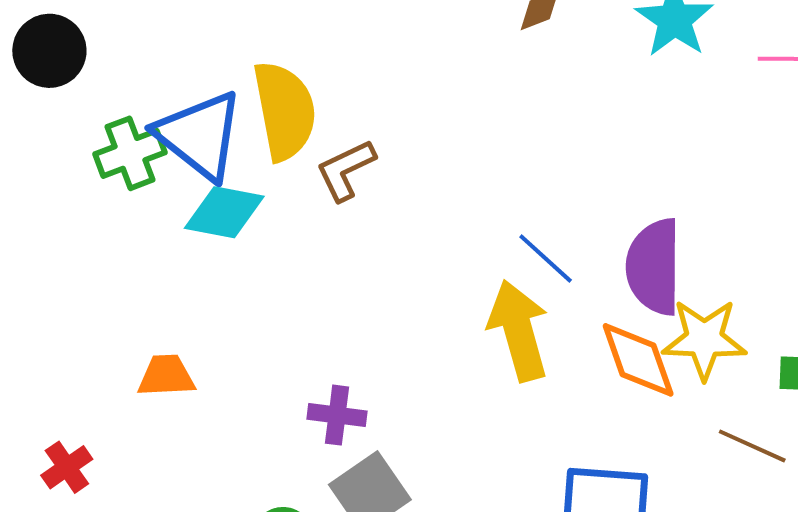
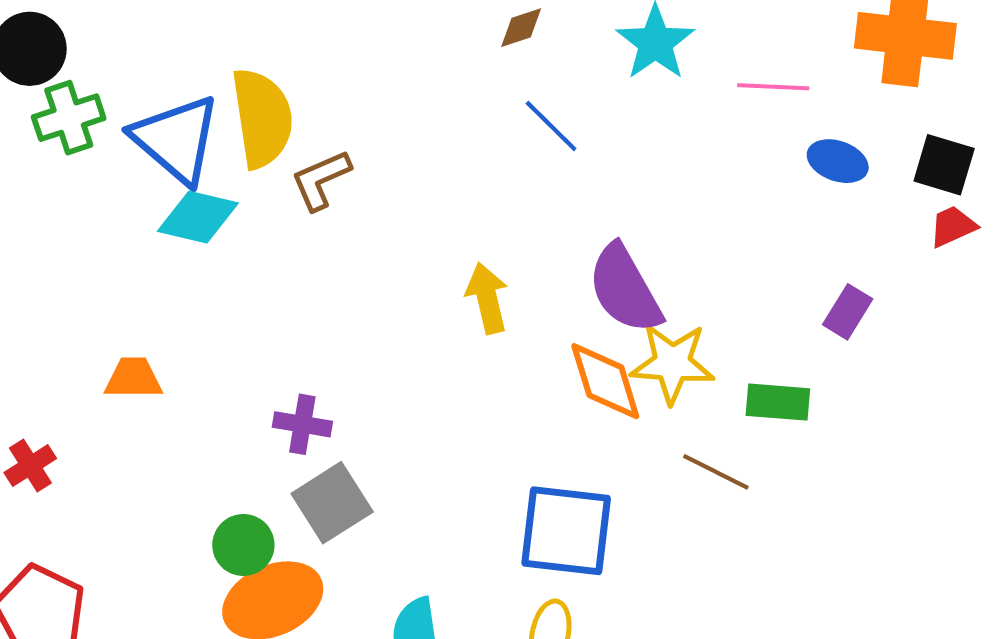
green cross: (130, 153) -> (69, 118), moved
blue line: (546, 259) -> (551, 126), moved
purple semicircle: (654, 267) -> (625, 289), turned -32
yellow arrow: (519, 331) -> (487, 298), moved, size x0.7

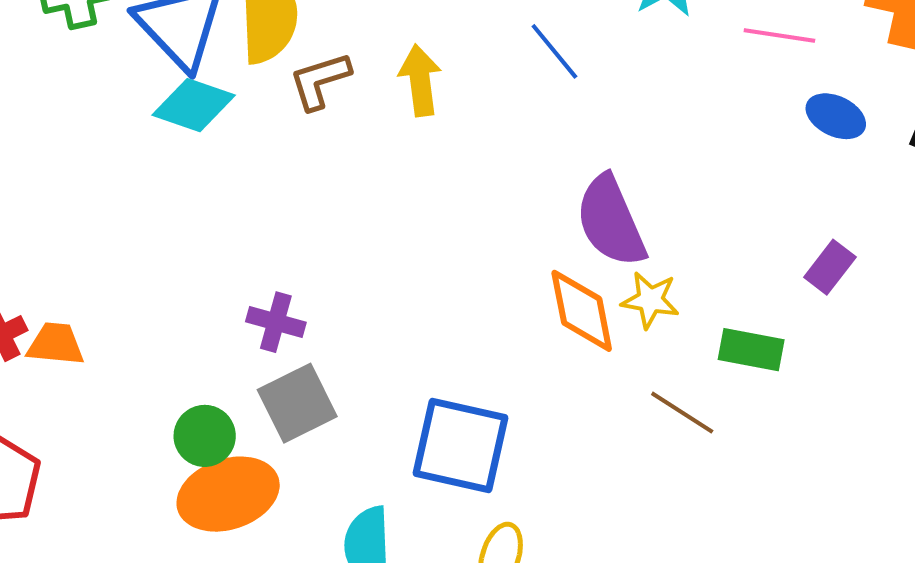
yellow arrow: (487, 298) -> (420, 80), moved
yellow star: (672, 363) -> (650, 300), size x0.7
orange trapezoid: (133, 378) -> (56, 344), moved
blue square: (566, 531) -> (460, 446), moved

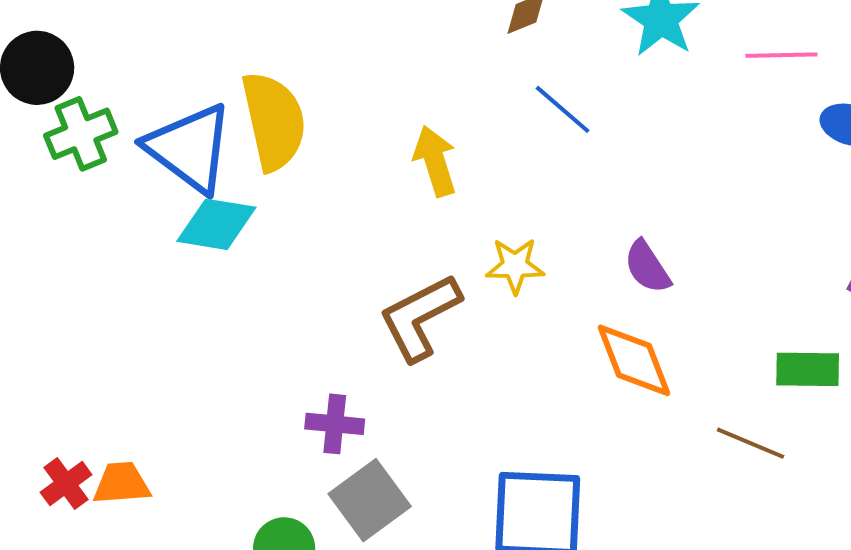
brown L-shape: (320, 81) -> (420, 317), moved, size x1.4
purple semicircle: (611, 221) -> (647, 267), size x0.6
yellow star: (650, 300) -> (515, 266), moved

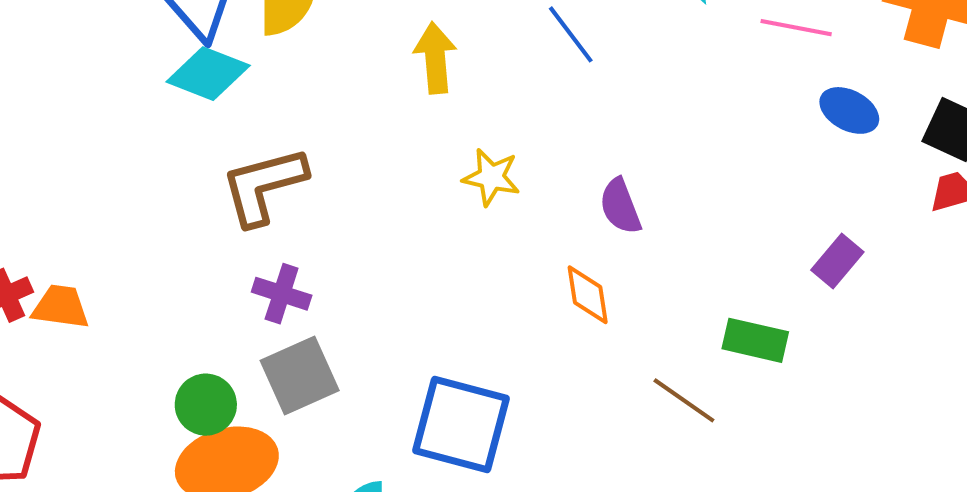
brown L-shape: (420, 317) -> (264, 186), moved
orange diamond: (634, 360) -> (588, 295), size x0.7

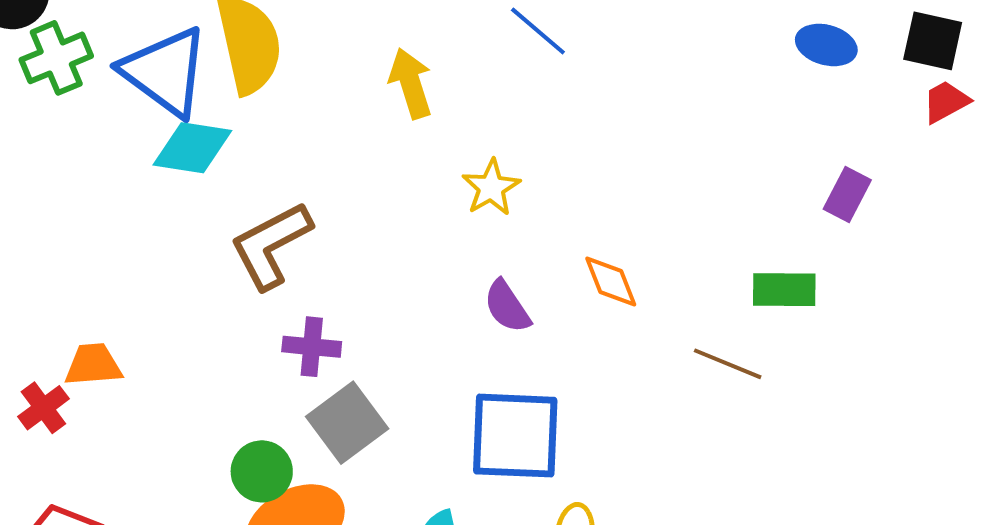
yellow star: (491, 177) -> (491, 188), turned -30
purple semicircle: (620, 206) -> (507, 307), moved
orange trapezoid: (61, 307) -> (93, 365), moved

